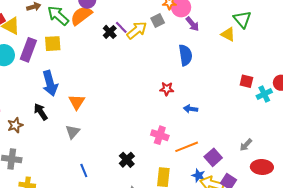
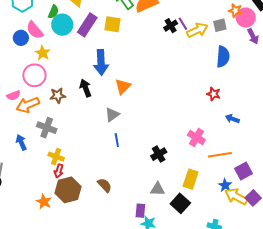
blue semicircle: (185, 55) -> (223, 57), moved
blue line: (84, 171) -> (117, 140), moved

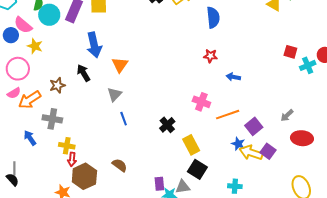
pink circle: (34, 75) -> (18, 69), moved
yellow rectangle: (191, 179) -> (191, 145), moved, turned -36
gray triangle: (157, 189) -> (183, 187), moved

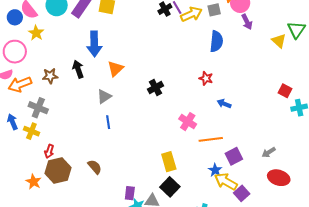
black cross: (167, 125) -> (156, 87), moved
yellow cross: (67, 146) -> (31, 131), moved
purple square: (268, 151) -> (242, 193), moved

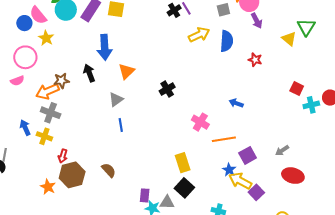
yellow arrow: (191, 14) -> (199, 35), moved
red star: (206, 78) -> (255, 60), moved
orange arrow: (20, 84) -> (47, 91), moved

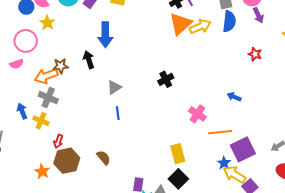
blue semicircle: (227, 41) -> (229, 21), moved
orange triangle: (127, 71) -> (180, 24), moved, size x1.4
purple square: (248, 155) -> (243, 149), size x1.4

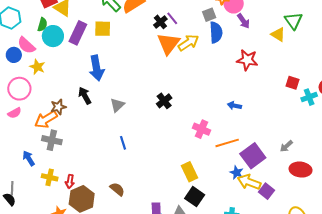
red star: (255, 54) -> (247, 60), size x1.5
gray triangle: (114, 87) -> (117, 105), moved
yellow cross: (41, 121) -> (50, 177), moved

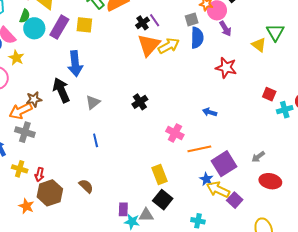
black arrow: (85, 96) -> (61, 90), size x1.4

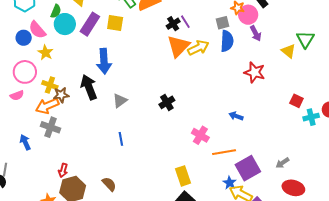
yellow cross: (20, 169) -> (50, 85), moved

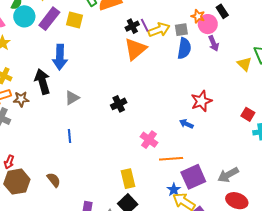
yellow arrow: (198, 48) -> (159, 30), moved
red star: (255, 72) -> (201, 101), moved, turned 30
brown star: (61, 95) -> (21, 99), moved
gray arrow: (282, 163) -> (228, 175), size x1.5

